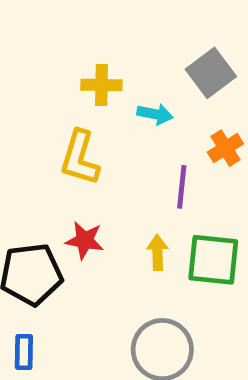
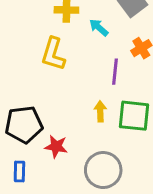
cyan arrow: (155, 114) -> (99, 28), turned -150
red star: (85, 240) -> (56, 147), moved

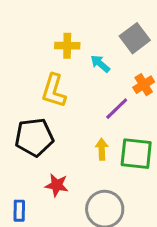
purple line: (115, 72) -> (117, 109), turned 40
black pentagon: (24, 124) -> (34, 137), moved

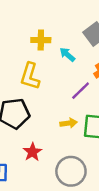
yellow arrow: (102, 149) -> (69, 123), turned 84
red star: (57, 185) -> (32, 152), turned 30

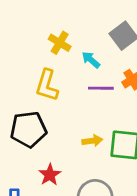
yellow cross: (41, 40) -> (60, 43), turned 30
purple line: (81, 91) -> (101, 88), moved, turned 45

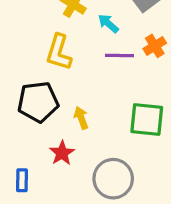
yellow arrow: (92, 141) -> (81, 118), moved, turned -102

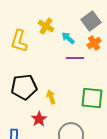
orange cross: (155, 46) -> (94, 43), moved
yellow L-shape: (59, 52) -> (19, 41), moved

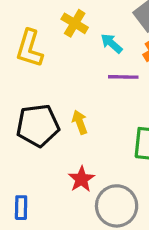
yellow arrow: (51, 97) -> (80, 122), moved
red star: (39, 119) -> (81, 179), moved

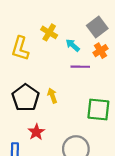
black pentagon: (38, 126) -> (26, 98), turned -30
red star: (81, 179) -> (36, 132), moved

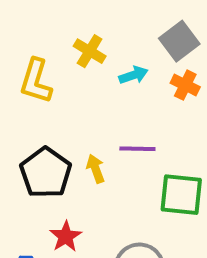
cyan arrow: (73, 45) -> (133, 75), turned 120
orange cross: (101, 51) -> (185, 85), turned -32
purple line: (80, 67) -> (137, 149), moved

